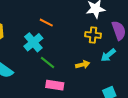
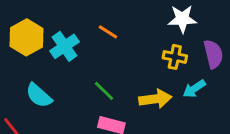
cyan cross: (33, 42) -> (65, 46), moved
yellow arrow: (83, 65) -> (155, 99), size x1.5

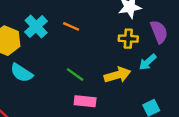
cyan cross: (65, 46) -> (36, 27), moved
cyan semicircle: (39, 95) -> (22, 73), moved

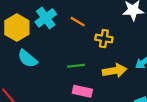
yellow cross: (128, 39) -> (104, 39), moved
green line: (75, 75) -> (76, 66), turned -49

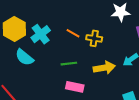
cyan cross: (46, 18) -> (41, 34), moved
orange line: (78, 22) -> (73, 33), moved

